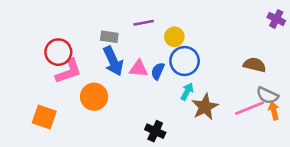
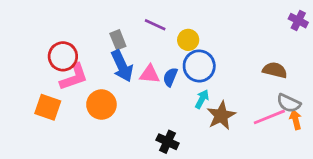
purple line: (144, 23) -> (155, 25), turned 36
gray rectangle: (109, 37) -> (118, 40), turned 60
orange square: (44, 117) -> (48, 107), moved

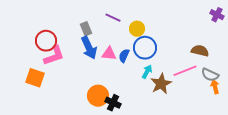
orange circle: (101, 105) -> (98, 96), moved
pink line: (269, 117) -> (185, 71), moved
black cross: (168, 142) -> (113, 103), moved

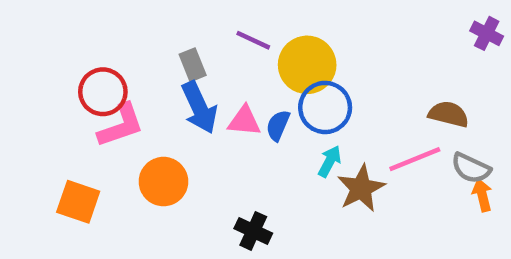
yellow circle: (137, 29) -> (307, 65), size x1.6
orange square: (35, 78) -> (78, 202), moved
orange circle: (98, 96) -> (163, 182), moved

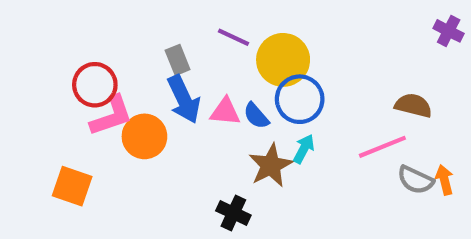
blue semicircle: (278, 125) -> (256, 116), turned -64
gray semicircle: (471, 168) -> (415, 180), moved
orange circle: (163, 182) -> (144, 136), moved
brown star: (361, 188) -> (271, 165), moved

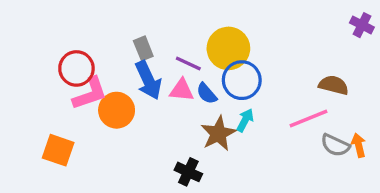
purple line: (233, 37) -> (188, 63), moved

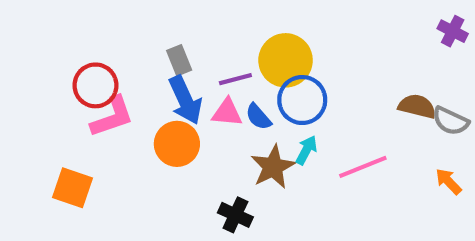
purple line: (188, 63) -> (235, 79), turned -40
orange circle: (117, 110) -> (177, 144), moved
pink line: (309, 119) -> (363, 167), moved
gray semicircle: (335, 145) -> (451, 121), moved
orange arrow: (359, 145) -> (448, 181), turned -30

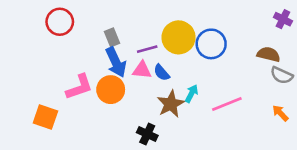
red circle: (95, 85) -> (60, 22), moved
blue circle: (302, 100) -> (211, 44), moved
brown semicircle: (417, 106) -> (269, 54), moved
pink L-shape: (112, 117) -> (79, 87), moved

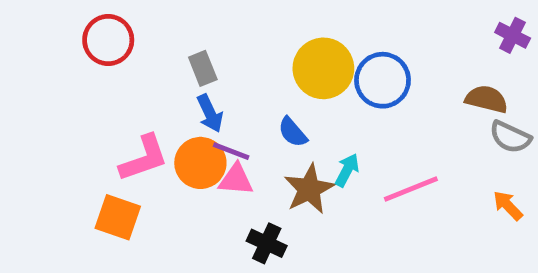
purple line: (147, 49) -> (231, 151), moved, turned 36
blue arrow: (116, 62) -> (210, 113), size x0.7
pink triangle: (142, 70) -> (236, 180), moved
orange square: (45, 117) -> (118, 217), moved

